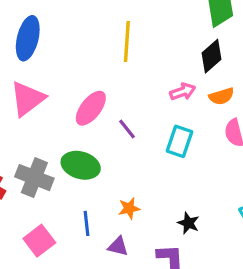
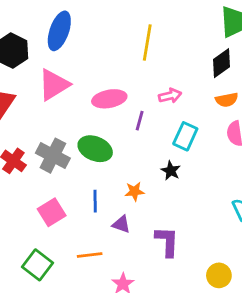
pink arrow: (183, 92) -> (170, 96), moved
pink ellipse: (91, 108) -> (109, 99), turned 36
purple line: (127, 129) -> (140, 121), turned 48
black star: (188, 223) -> (171, 171), moved

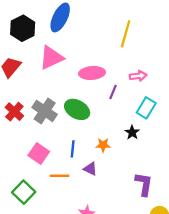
pink square: (52, 212) -> (39, 154), turned -30
purple L-shape: (167, 241) -> (144, 184), moved
orange line: (90, 255) -> (60, 176), moved

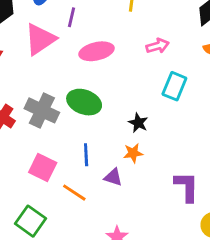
purple line: (113, 92) -> (71, 17), moved
black star: (132, 132) -> (138, 123), moved
orange star: (103, 145) -> (133, 153), moved
orange line: (60, 176) -> (74, 193), turned 42

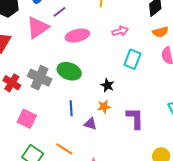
purple line: (71, 17) -> (59, 12), turned 40
pink square: (43, 167) -> (27, 119), moved
purple L-shape: (187, 187) -> (135, 118), moved
orange line: (74, 193) -> (64, 149), moved

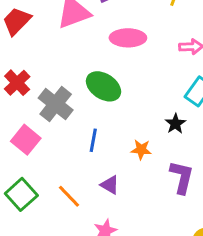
gray cross: (40, 78) -> (56, 104), moved
black star: (107, 85) -> (175, 124), moved
purple triangle: (90, 124) -> (110, 185), moved

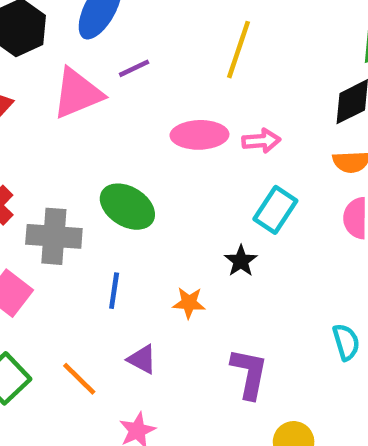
pink ellipse: (128, 38) -> (199, 135), moved
gray cross: (56, 104) -> (54, 236), turned -32
purple L-shape: (182, 177) -> (249, 373), moved

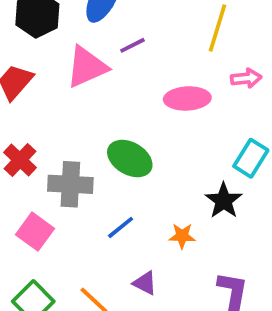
pink arrow: (261, 141) -> (246, 78), moved
black star: (241, 261) -> (224, 201), size x1.4
blue line: (114, 291) -> (121, 227), turned 44

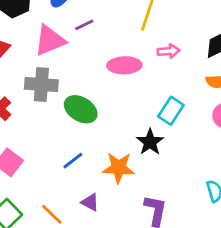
gray cross: (70, 184) -> (41, 85), moved
orange star: (182, 236) -> (119, 168), size x1.6

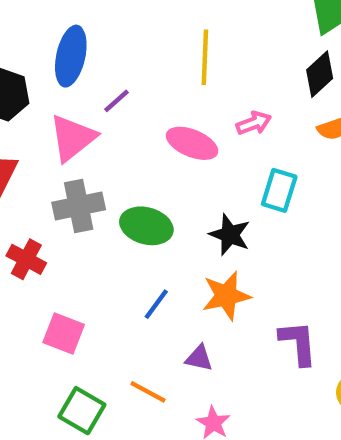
pink arrow: (169, 51) -> (254, 123), moved
pink ellipse: (124, 65) -> (192, 143), turned 40
black star: (150, 142) -> (230, 235), moved

